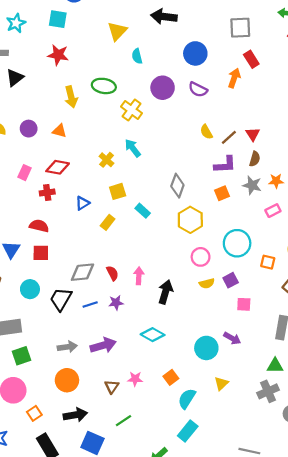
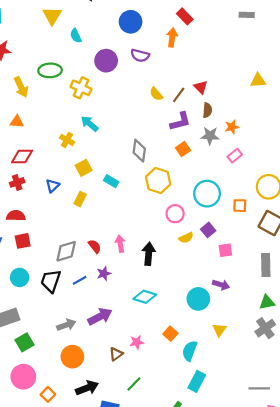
brown triangle: (112, 387) -> (116, 354), turned 32

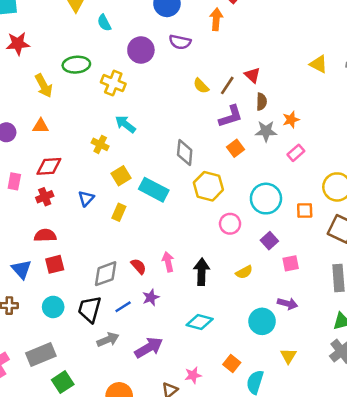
yellow triangle: (258, 80) -> (319, 64), turned 35
cyan rectangle: (111, 181) -> (154, 190), size x1.6
yellow semicircle: (186, 238) -> (244, 272), moved
gray arrow: (66, 325) -> (108, 340), moved

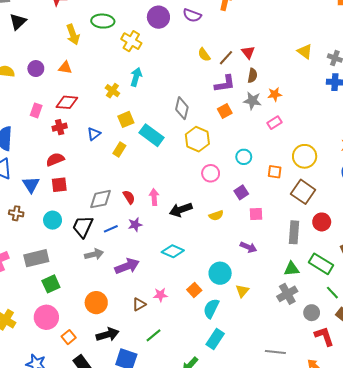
cyan arrow: (125, 124) -> (136, 77), turned 60
cyan circle: (266, 199) -> (244, 157), size x0.6
red semicircle: (45, 235) -> (55, 159), turned -30
black arrow: (202, 272) -> (181, 210), turned -120
cyan circle: (262, 321) -> (220, 273), moved

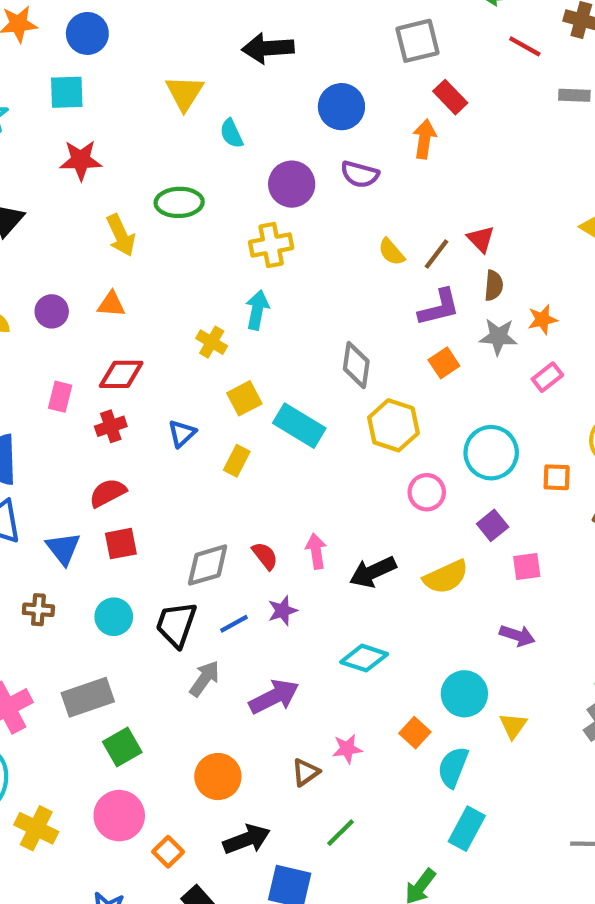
yellow cross: (131, 41) -> (271, 245), moved, turned -36
cyan circle: (244, 157) -> (491, 453), size x1.6
yellow semicircle: (216, 215) -> (446, 577), size x1.5
gray arrow: (94, 254) -> (205, 679), turned -36

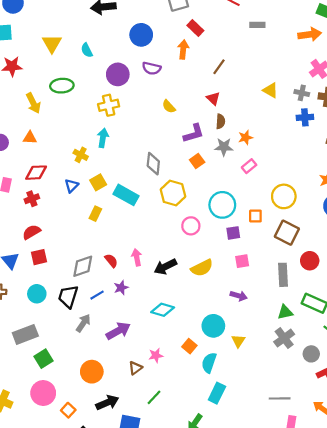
yellow triangle: (184, 93) -> (52, 44), moved
brown line: (436, 254) -> (219, 67), moved
blue triangle: (182, 434) -> (72, 186), moved
purple square: (493, 525) -> (233, 233), moved, turned 32

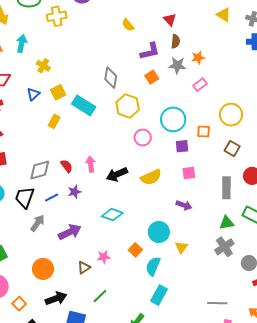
yellow cross: (109, 105) -> (57, 16), moved
cyan arrow: (103, 138) -> (22, 43), moved
brown square: (287, 233) -> (232, 149), size x0.7

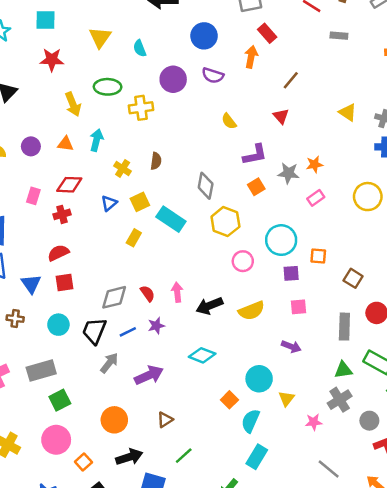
brown semicircle: (176, 41) -> (156, 161), moved
yellow circle: (231, 115) -> (368, 197), moved
pink star: (104, 257) -> (314, 422), moved
gray line: (217, 303) -> (329, 469), turned 36

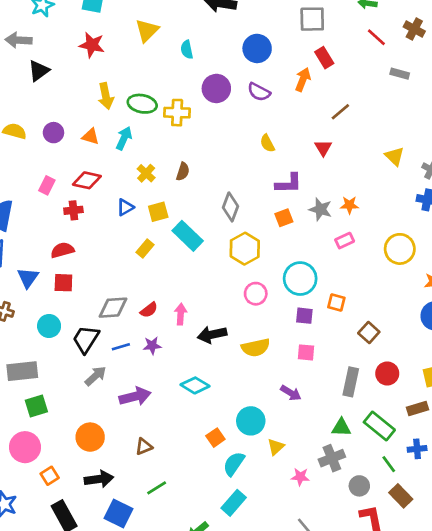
green ellipse: (108, 87) -> (142, 104), moved
red semicircle: (148, 294) -> (149, 310), turned 77

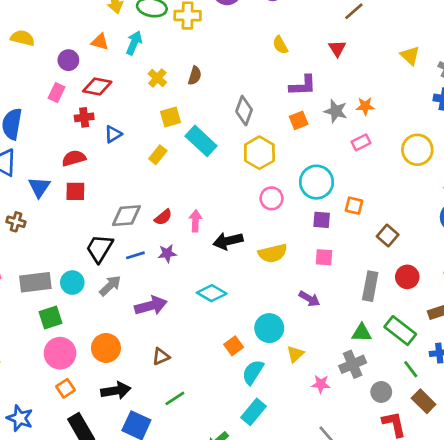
purple circle: (53, 133) -> (68, 60), moved
blue triangle: (125, 207) -> (113, 134), moved
cyan circle: (49, 326) -> (72, 283), moved
pink circle: (25, 447) -> (60, 353), moved

